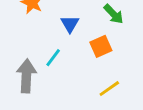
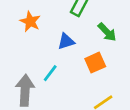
blue triangle: (70, 24) -> (66, 41), turned 42

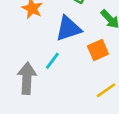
blue triangle: (66, 41) -> (68, 29), size x1.5

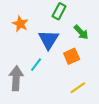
blue triangle: (68, 29) -> (49, 40), turned -40

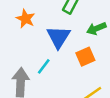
green arrow: (81, 32) -> (96, 28), turned 112

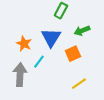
orange star: (25, 19) -> (24, 44), moved

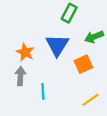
cyan line: (39, 62) -> (43, 91), moved, turned -40
gray arrow: (20, 75) -> (20, 76), moved, size x0.7

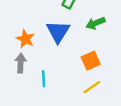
orange square: (83, 64) -> (91, 61), moved

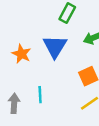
gray arrow: (21, 63) -> (14, 103), moved

